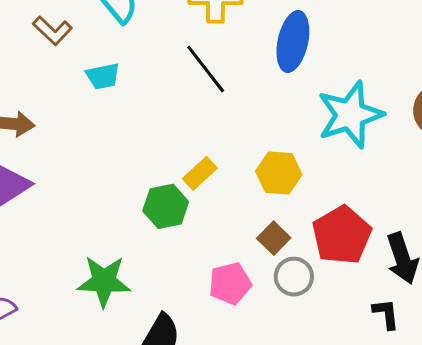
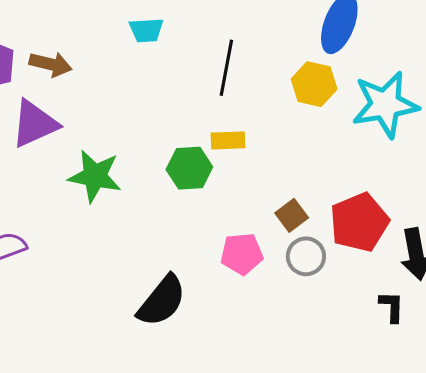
black line: (206, 69) -> (226, 68), moved, turned 40
yellow rectangle: (200, 173) -> (228, 140), turned 32
yellow hexagon: (279, 173) -> (314, 84), moved
green star: (104, 281) -> (95, 176), moved

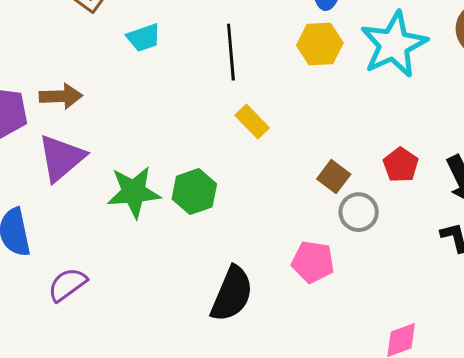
yellow rectangle: (228, 140) -> (252, 122), turned 64
green hexagon: (189, 168) -> (194, 192), moved
red pentagon: (359, 222) -> (401, 165), size x0.6
pink pentagon: (242, 254) -> (313, 262), moved, turned 30

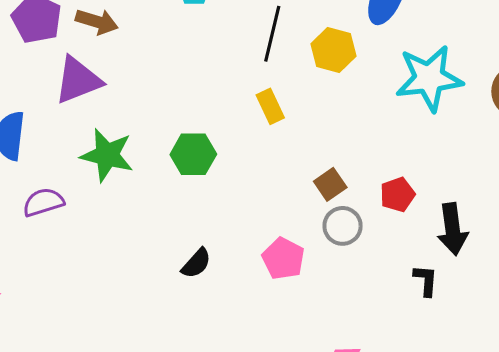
yellow hexagon: (320, 44) -> (333, 50), moved
green star: (134, 192) -> (107, 155), moved
black semicircle: (232, 294) -> (196, 263), size x0.6

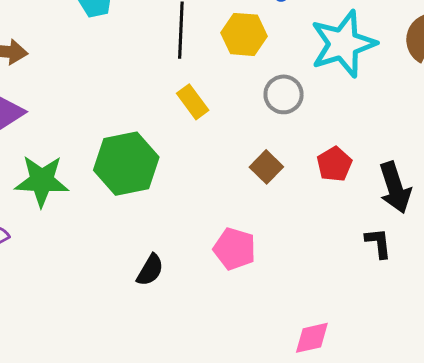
green hexagon: (193, 154) -> (126, 164), size x1.4
gray circle: (343, 226) -> (284, 94), moved

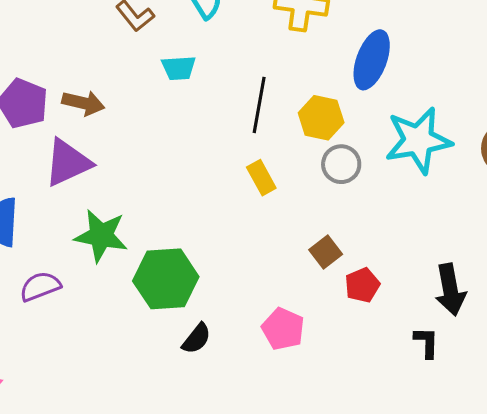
gray circle: (284, 94) -> (341, 164), moved
green hexagon: (126, 164) -> (166, 279), moved
red pentagon: (334, 164) -> (362, 285), moved

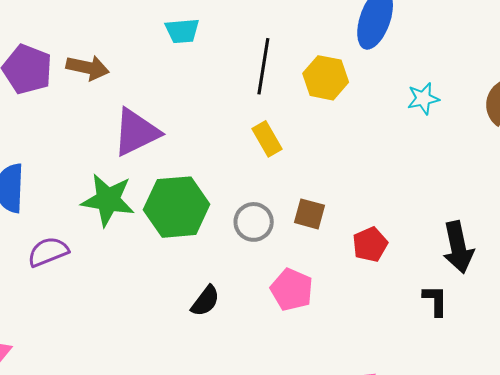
cyan star: (418, 140) -> (423, 99), size x0.5
purple triangle: (68, 163) -> (136, 132), moved
gray circle: (341, 164) -> (254, 222), moved
brown square: (326, 252) -> (310, 214), moved, turned -36
green hexagon: (166, 279) -> (177, 207), moved

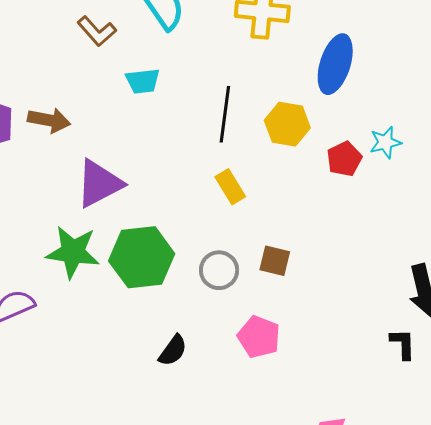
red pentagon: (370, 244) -> (344, 159), moved

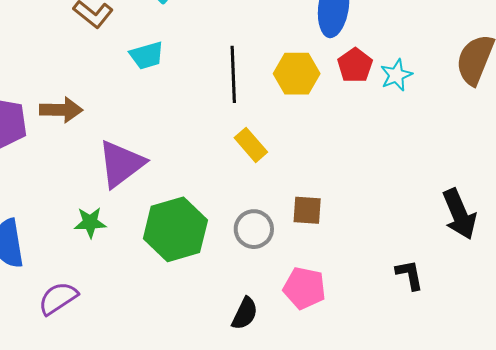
red pentagon: (344, 159) -> (355, 65), moved
green star: (73, 252) -> (90, 222), moved, size x0.6
black L-shape: (403, 344) -> (410, 275), moved
black semicircle: (173, 350) -> (245, 314), moved

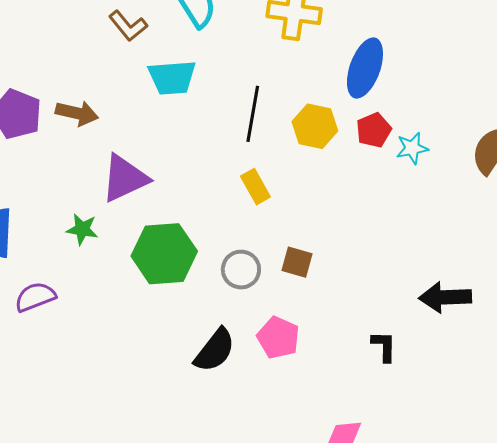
cyan trapezoid: (147, 55) -> (172, 78), size x1.4
black arrow: (459, 214) -> (445, 297), turned 99
black semicircle: (245, 314) -> (215, 350), size x1.4

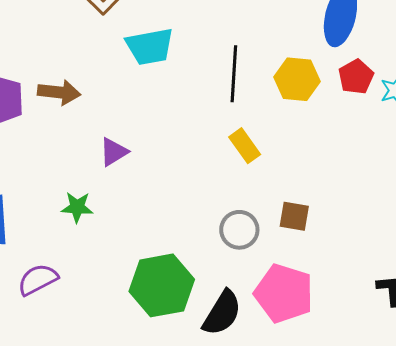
purple triangle: (125, 178) -> (114, 152), size x0.6
green hexagon: (164, 254) -> (162, 285), moved
pink pentagon: (278, 338) -> (284, 293), size x1.4

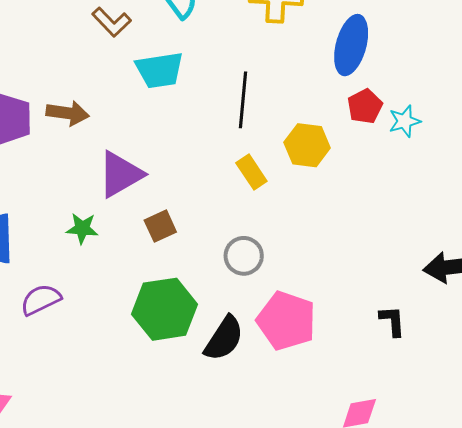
yellow hexagon: (297, 79) -> (307, 145), moved
purple triangle: (114, 152) -> (120, 174), size x1.6
brown square: (294, 216) -> (160, 226), moved, turned -36

